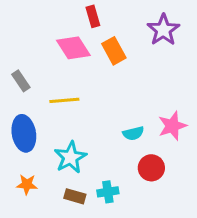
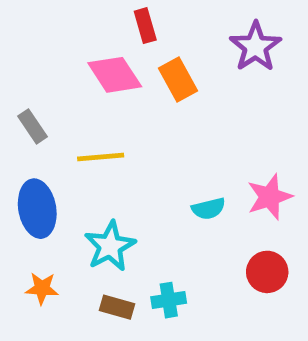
red circle: (151, 168) -> (267, 272), moved

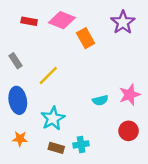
red rectangle: (145, 26) -> (29, 21), moved, turned -63
pink diamond: (115, 75) -> (62, 20), moved, turned -35
yellow line: (101, 157) -> (48, 75), turned -40

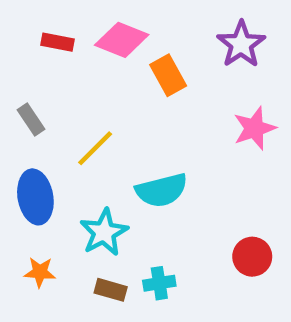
pink star: (130, 95) -> (254, 128), moved
cyan semicircle: (100, 100) -> (162, 190), moved, size x1.6

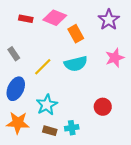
cyan semicircle: (162, 190) -> (76, 64), moved
blue ellipse: (35, 197) -> (16, 89), turned 35
red circle: (252, 257) -> (103, 107), moved
orange star: (40, 272) -> (18, 123), size x1.6

